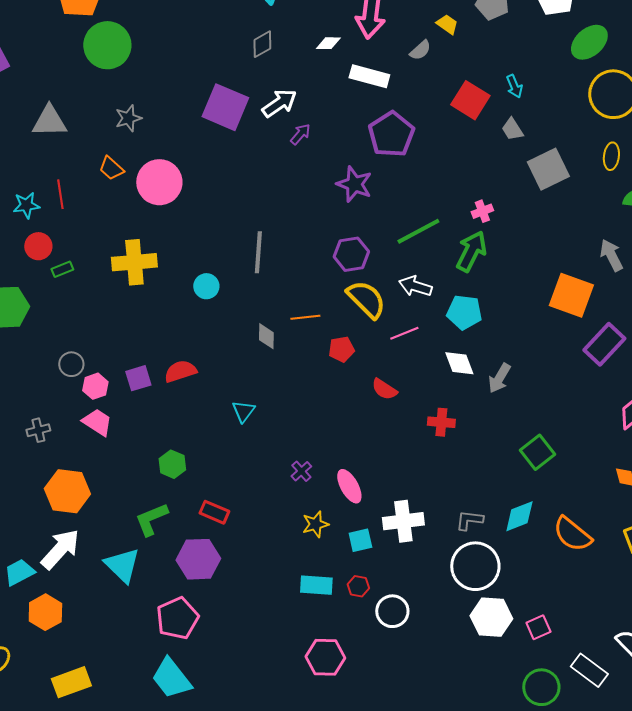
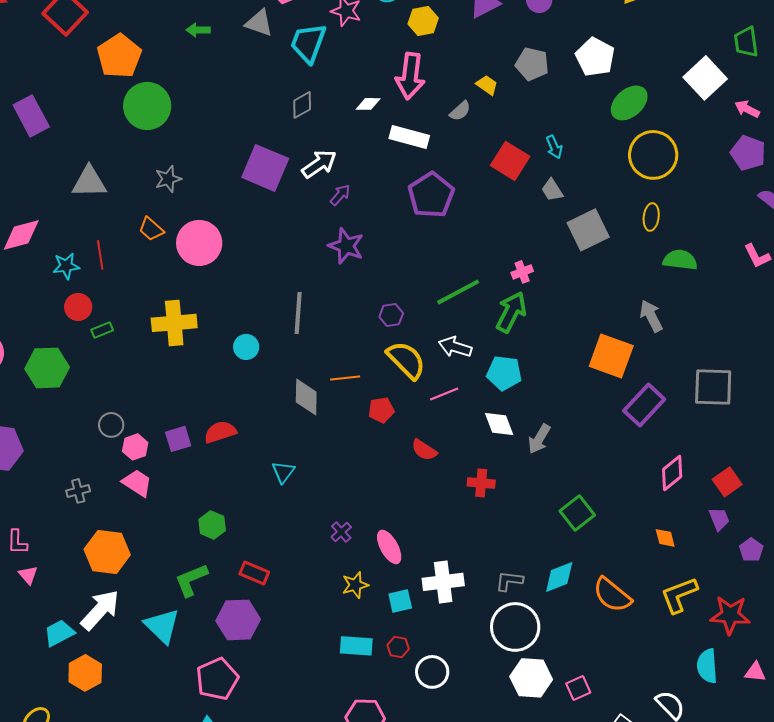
purple star: (354, 184) -> (346, 246), moved
purple hexagon: (351, 254) -> (391, 315), size x0.7
gray diamond: (266, 336) -> (306, 397), size x1.4

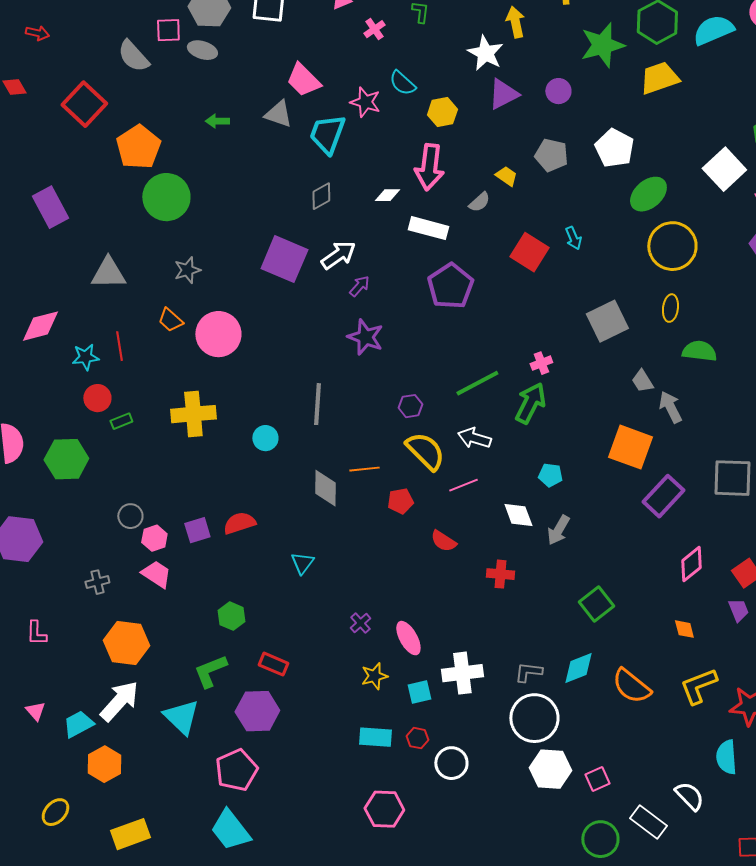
gray trapezoid: (552, 190) -> (642, 381), moved
cyan pentagon: (504, 373) -> (550, 475), moved, size x0.7
pink triangle: (28, 575) -> (35, 711), moved

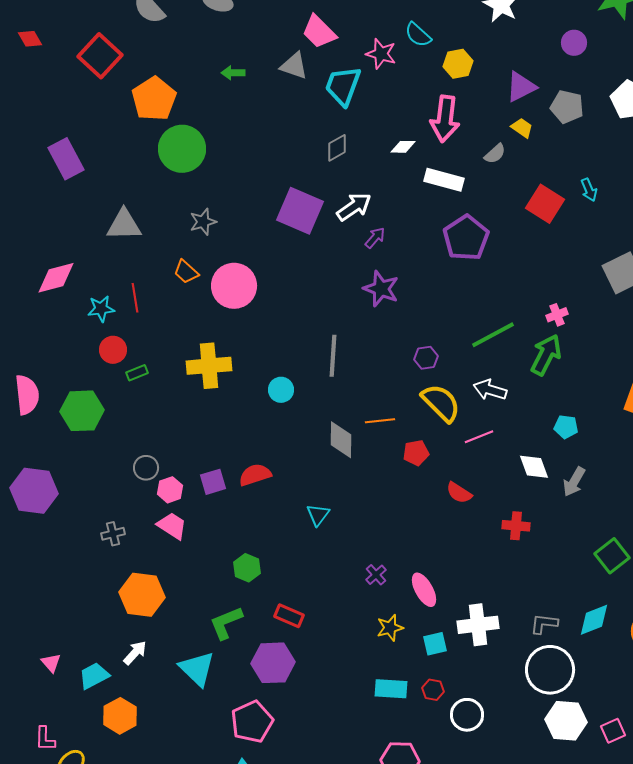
purple triangle: (503, 94) -> (521, 87), moved
pink L-shape: (36, 633) -> (45, 739), moved
white arrow: (119, 701) -> (135, 653), size x0.6

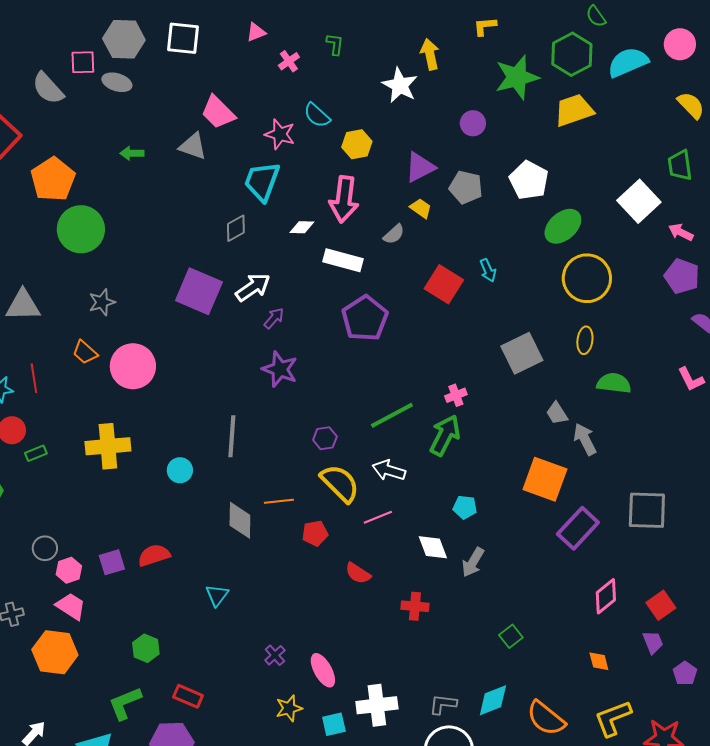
cyan trapezoid: (343, 86) -> (262, 181), moved
green square: (612, 556) -> (511, 636), size x0.7
orange hexagon: (142, 595) -> (55, 652), moved

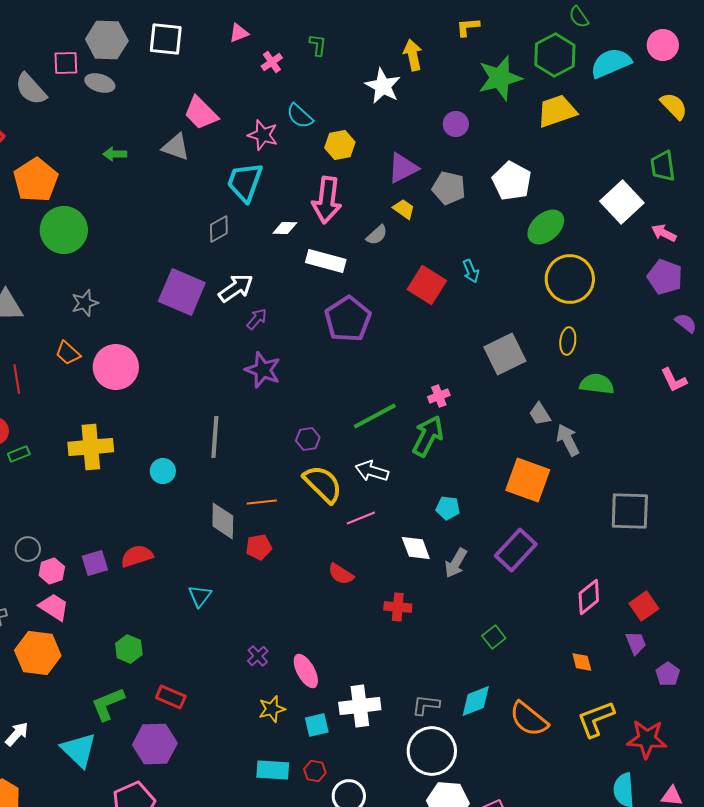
purple rectangle: (578, 528) -> (516, 550), moved
red pentagon: (315, 533) -> (259, 547), moved

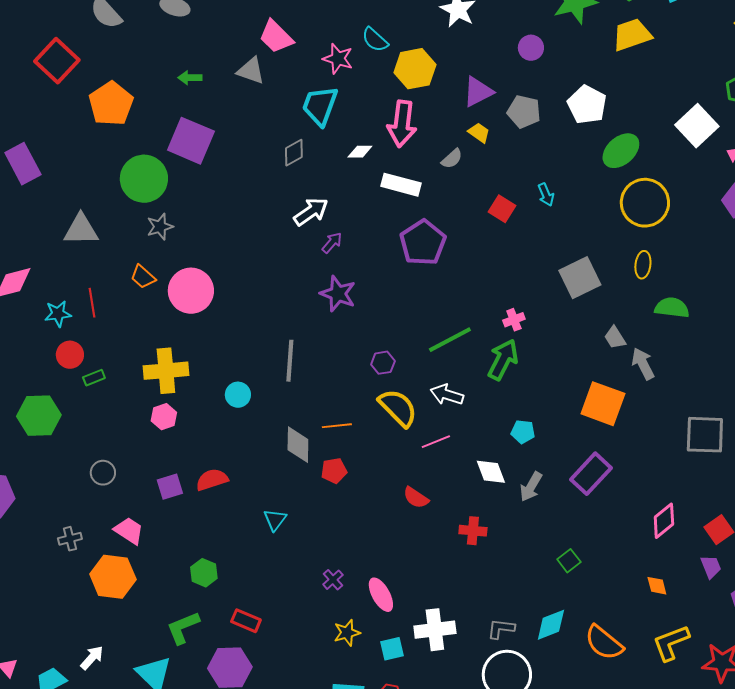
yellow hexagon: (340, 145) -> (415, 69), size x1.4
green circle: (64, 230) -> (144, 179), moved
red square: (427, 285) -> (502, 209), size x0.7
purple square: (182, 292) -> (191, 141), moved
pink hexagon: (52, 571) -> (164, 417), moved

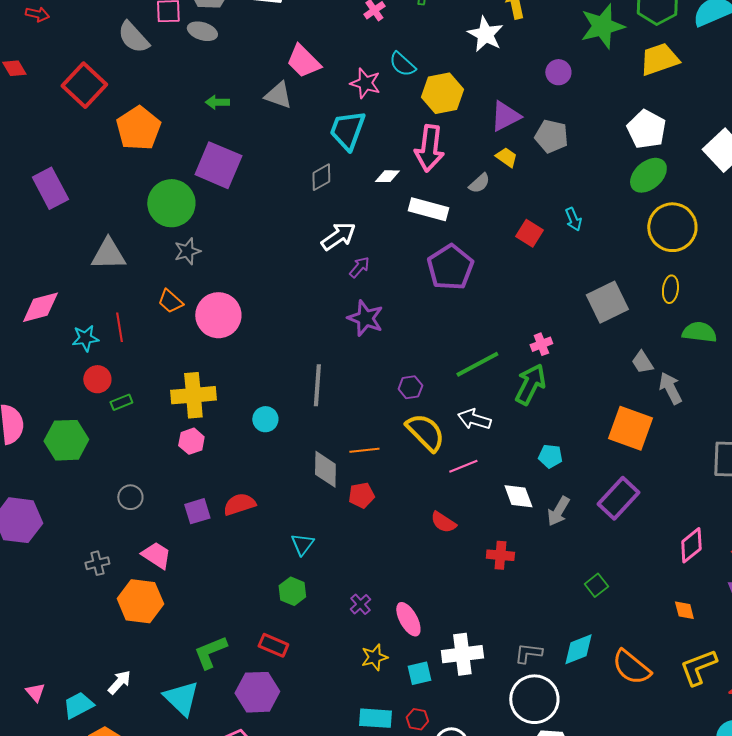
white pentagon: (587, 105) -> (646, 129), moved
green hexagon: (204, 573) -> (292, 591), moved

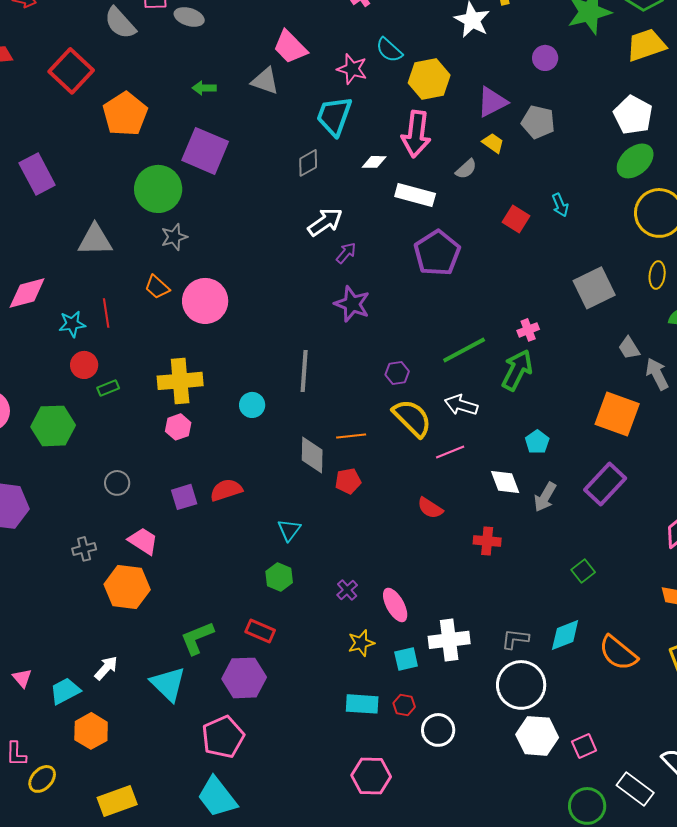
cyan pentagon: (550, 456) -> (537, 442), turned 30

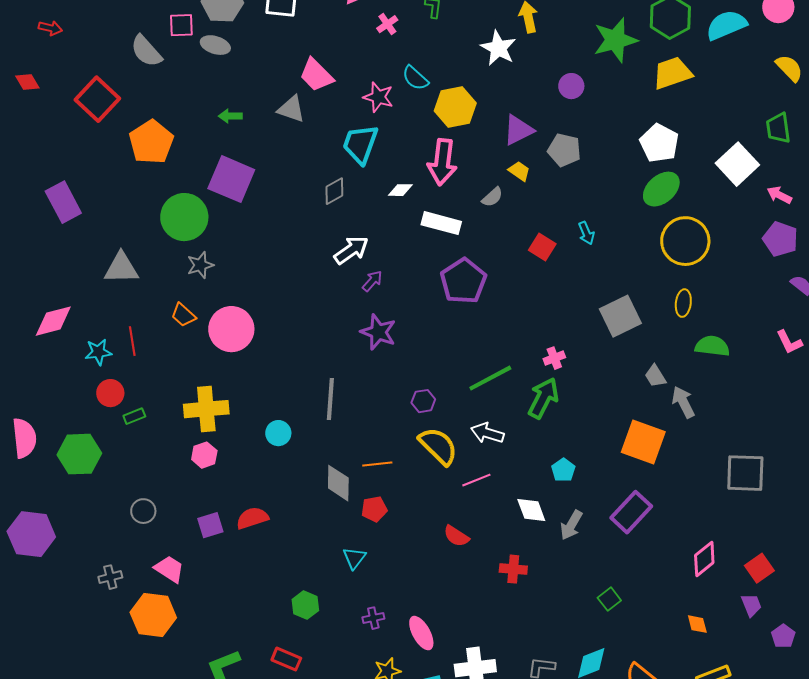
cyan triangle: (289, 530) -> (354, 558), moved
purple cross: (347, 590) -> (373, 618), turned 30

